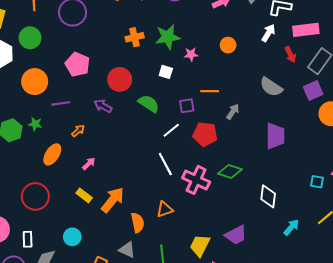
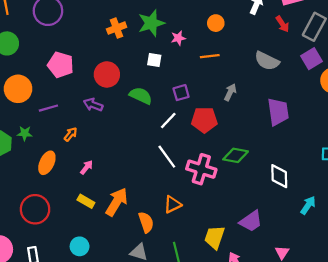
orange line: (210, 91) -> (210, 56), moved

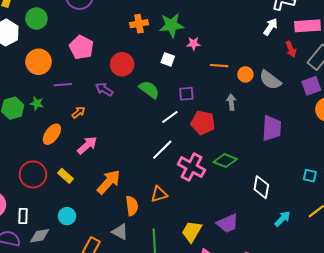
orange circle: (216, 23) -> (245, 74), moved
gray arrow: (230, 92) -> (231, 102), turned -42
white line: (167, 157) -> (162, 150), turned 70
pink arrow: (86, 167) -> (87, 145), size x1.5
yellow rectangle: (86, 201) -> (65, 176), moved

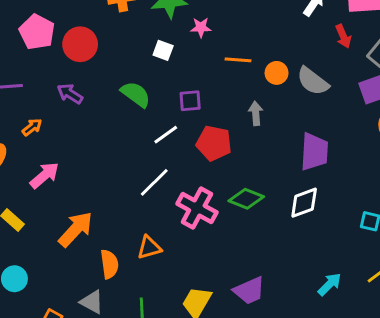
red circle: (122, 64) -> (80, 44), moved
white diamond: (261, 187) -> (304, 203), moved, turned 60

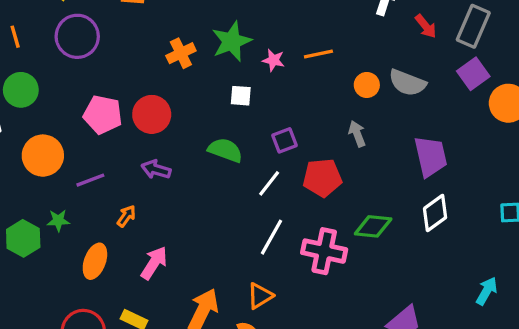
pink star: (201, 27) -> (273, 60), turned 30
orange line: (238, 60) -> (318, 54), moved
orange triangle: (149, 247) -> (260, 296), moved

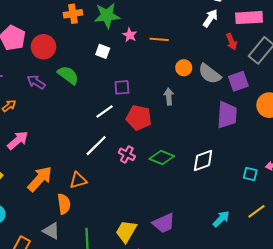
purple square: (473, 74) -> (238, 81), moved
green semicircle: (225, 150) -> (68, 75), moved
purple trapezoid: (431, 156) -> (227, 115), moved
pink cross: (324, 251) -> (127, 154), moved, size x0.6

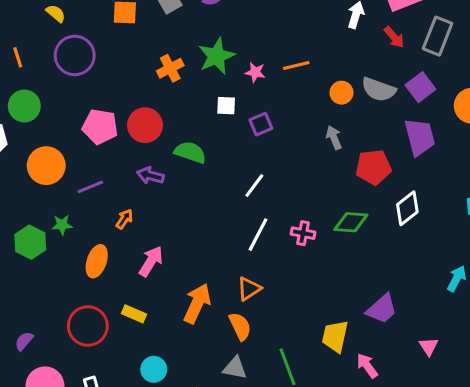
purple square: (122, 87) -> (261, 124), moved
red pentagon: (139, 118) -> (373, 167), moved

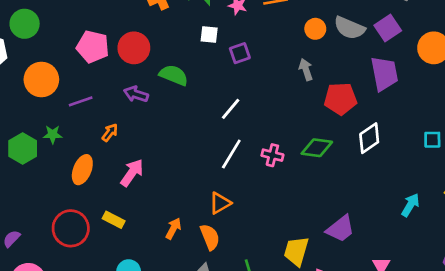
orange arrow: (197, 303) -> (173, 229), moved, size x0.6

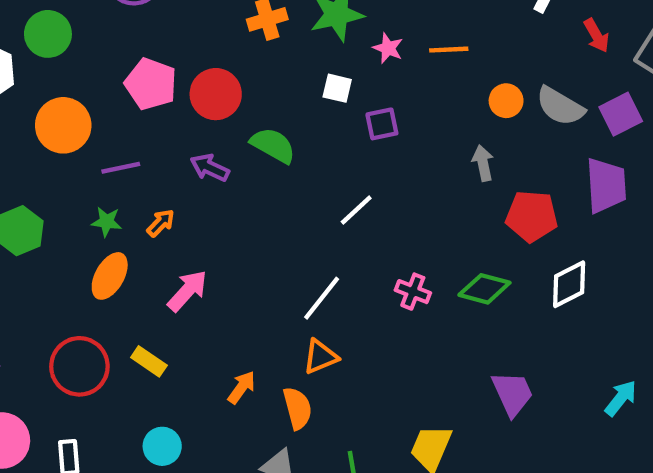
green star: (53, 134) -> (107, 222), moved
white line: (231, 154) -> (322, 298), moved
purple trapezoid: (340, 229) -> (512, 394), moved, turned -84

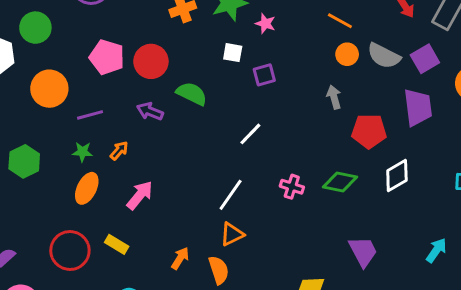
orange line: (449, 50) -> (340, 21), moved, turned 35

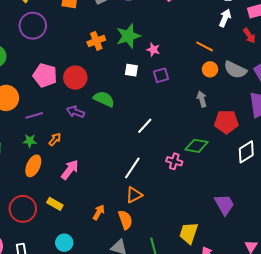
purple square: (264, 75) -> (161, 75), moved
green diamond: (340, 182) -> (197, 146), moved

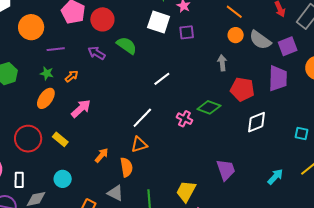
white square: (131, 70) -> (159, 22), size x1.6

